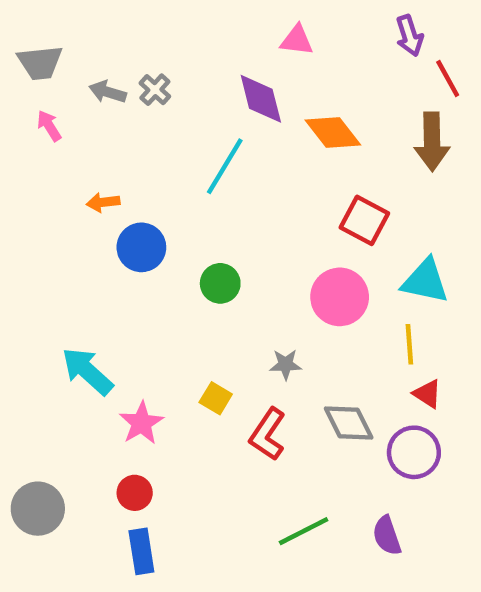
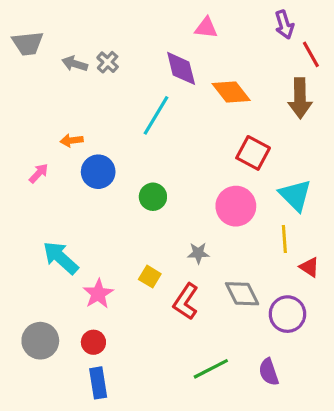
pink arrow: (49, 126) -> (39, 173), moved, turned 75
cyan triangle: (425, 281) -> (295, 195), turned 33
red triangle: (427, 394) -> (309, 267), moved
gray circle: (38, 509) -> (40, 341), moved

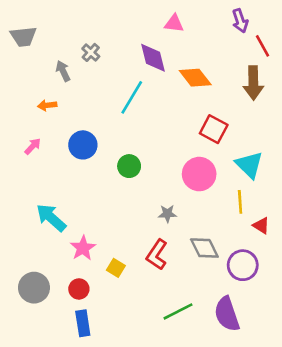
gray arrow: (75, 64) -> (63, 71), moved, turned 48
orange arrow: (72, 140) -> (47, 105), moved
yellow square: (150, 277) -> (116, 268), moved
purple semicircle: (269, 372) -> (227, 314), size x1.5

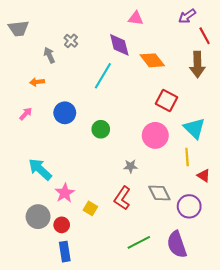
purple arrow: (240, 21) -> (187, 16), turned 72
gray circle: (34, 288) -> (38, 217), moved

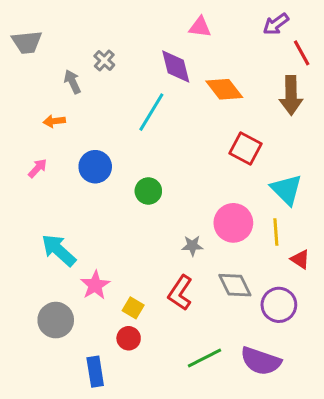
pink circle: (155, 135) -> (233, 223), moved
red circle: (62, 225) -> (129, 338), moved
purple semicircle: (177, 244) -> (261, 361), turned -52

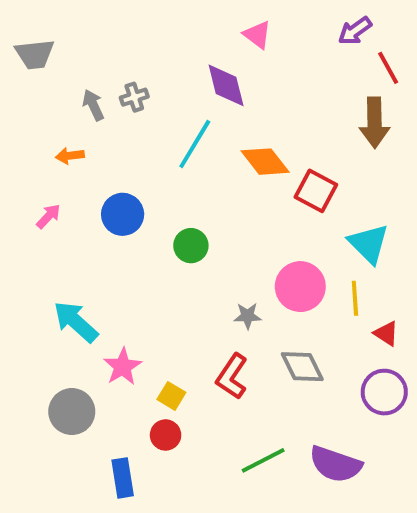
pink triangle: (200, 27) -> (257, 35), turned 30
gray cross: (104, 60) -> (134, 97), moved, turned 30
orange diamond: (224, 89) -> (265, 162), moved
purple circle: (279, 305) -> (384, 392), moved

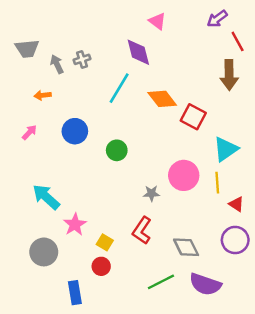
gray trapezoid: (35, 54) -> (27, 49), moved
cyan triangle: (369, 244) -> (226, 149), turned 40
gray diamond: (302, 367) -> (186, 247), moved

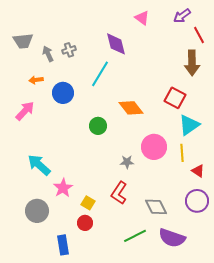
pink triangle: (157, 21) -> (142, 18), moved
orange diamond: (162, 99) -> (131, 108), moved
red square: (193, 117) -> (175, 98), moved
blue circle: (75, 131) -> (63, 93), moved
pink arrow: (29, 132) -> (25, 111), size x1.5

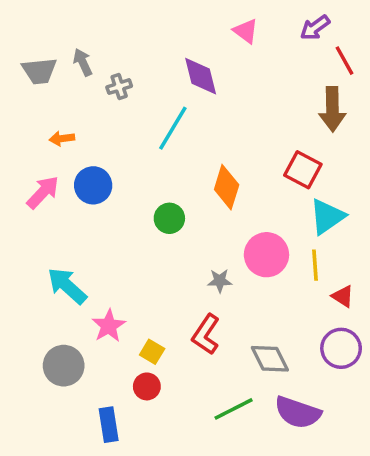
gray arrow: (48, 54) -> (83, 62), moved
blue circle: (63, 93) -> (93, 185), moved
orange diamond: (131, 108) -> (227, 187), turned 55

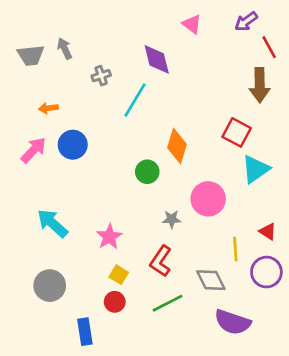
gray cross: (119, 87) -> (101, 76), moved
green circle: (169, 218) -> (147, 172), moved
yellow line: (315, 265) -> (235, 249), moved
pink star: (109, 326) -> (109, 237), moved
green line: (234, 409) -> (168, 303), moved

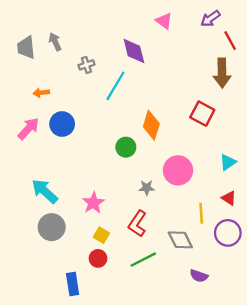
gray trapezoid: (31, 55) -> (26, 48), turned 90
cyan triangle: (256, 169) -> (228, 162), moved, size x0.7
gray circle: (50, 286) -> (52, 227), moved
purple semicircle: (233, 322) -> (199, 276), size x0.6

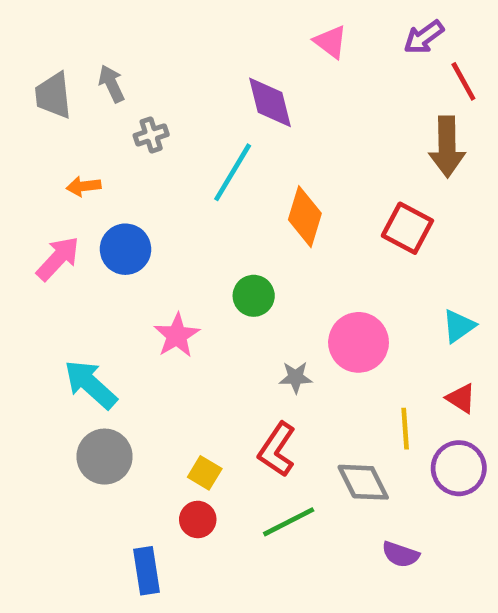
gray cross: (86, 65) -> (151, 135), moved
orange diamond: (151, 125) -> (305, 217), moved
pink star: (93, 203) -> (177, 335), moved

